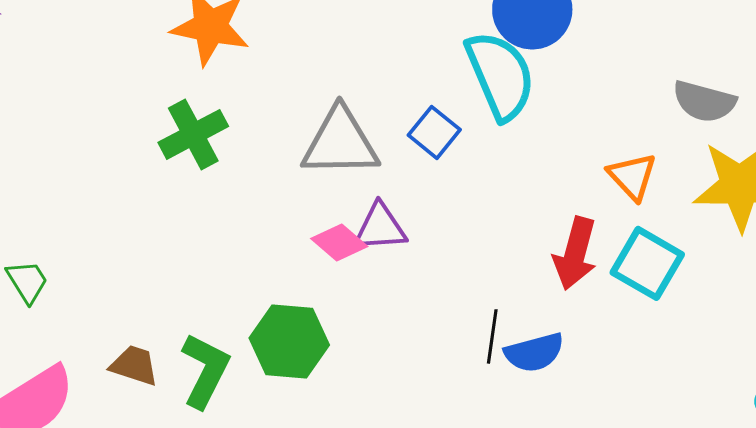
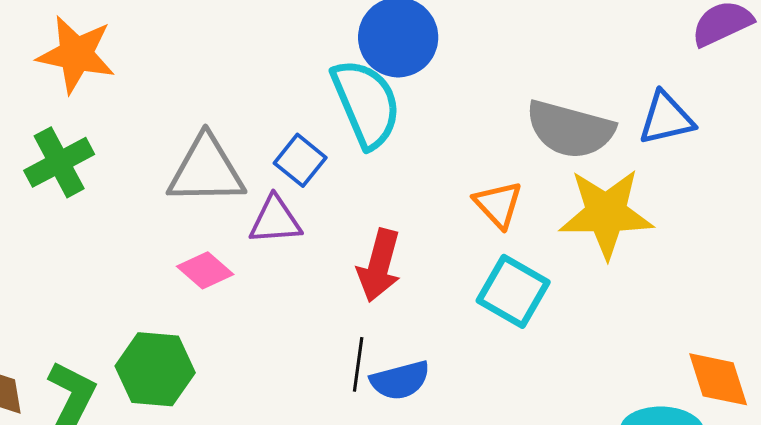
gray semicircle: (704, 101) -> (570, 129), size x1.4
purple triangle: (380, 227) -> (275, 220), moved
red arrow: (575, 253) -> (379, 265), moved

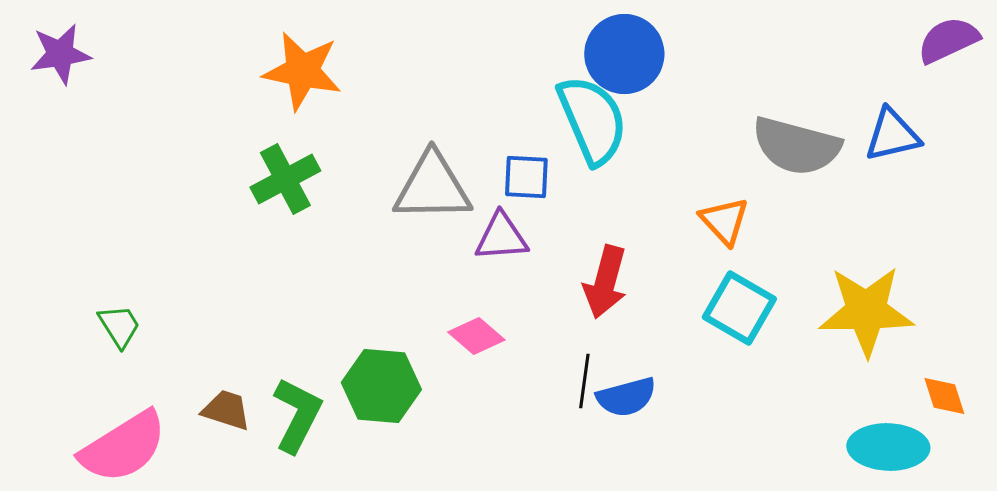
blue square: (300, 160) -> (526, 177), turned -36
yellow star: (606, 213) -> (866, 311), moved
pink diamond: (205, 270) -> (476, 336), moved
orange diamond: (718, 379) -> (944, 396), size x0.7

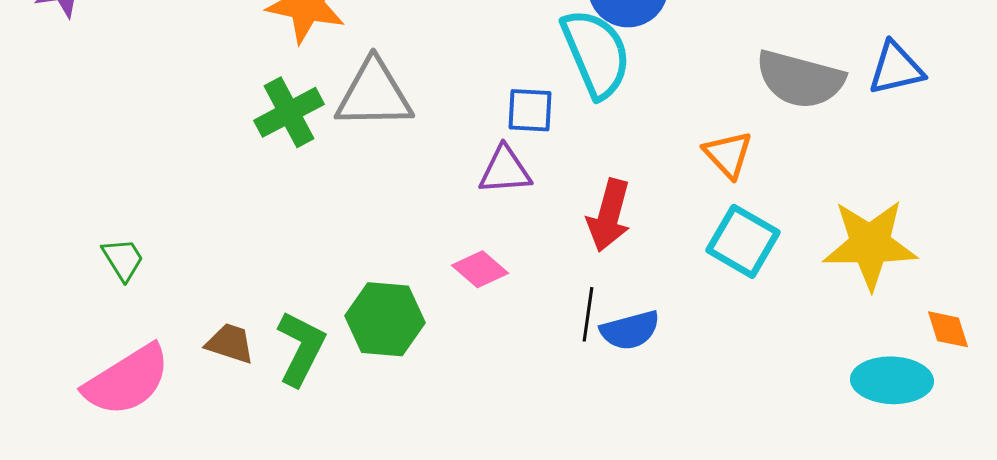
gray triangle: (432, 187) -> (374, 94), moved

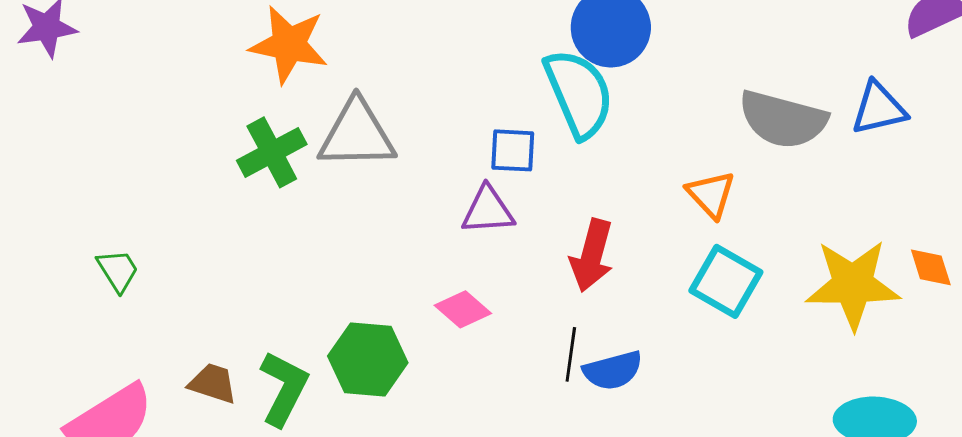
green trapezoid: (123, 259) -> (118, 270), moved
orange diamond: (948, 329) -> (931, 267), moved

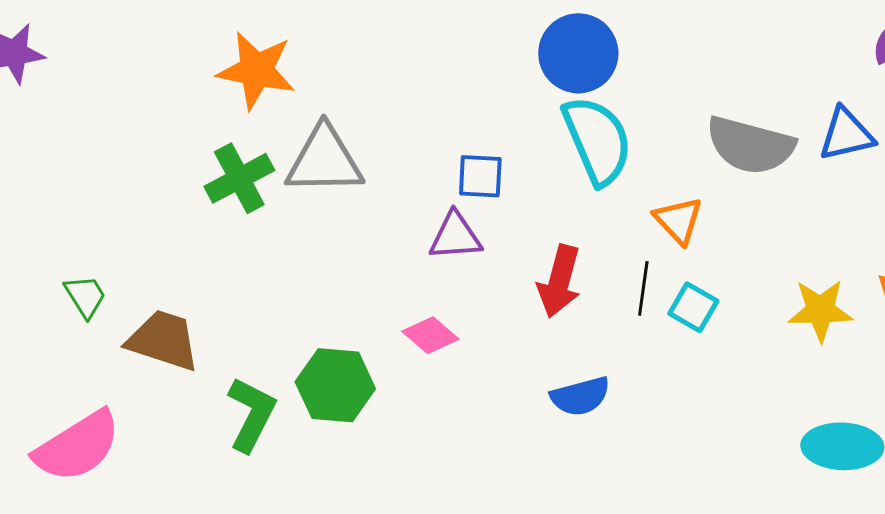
cyan semicircle: (579, 93) -> (597, 140), moved
cyan square: (726, 281) -> (693, 307), size x0.7
yellow star: (853, 284) -> (820, 310), size x0.7
black line: (571, 354) -> (643, 288), moved
brown trapezoid: (213, 383) -> (163, 340), moved, size x1.5

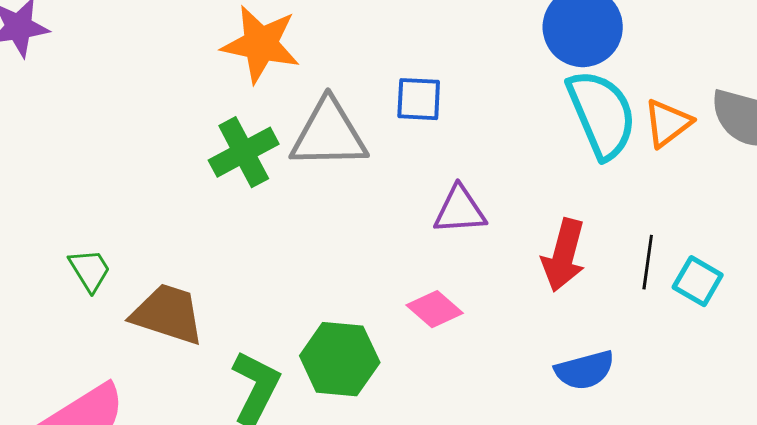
blue square: (480, 176) -> (419, 99), moved
orange triangle: (678, 220) -> (668, 123), moved, turned 36

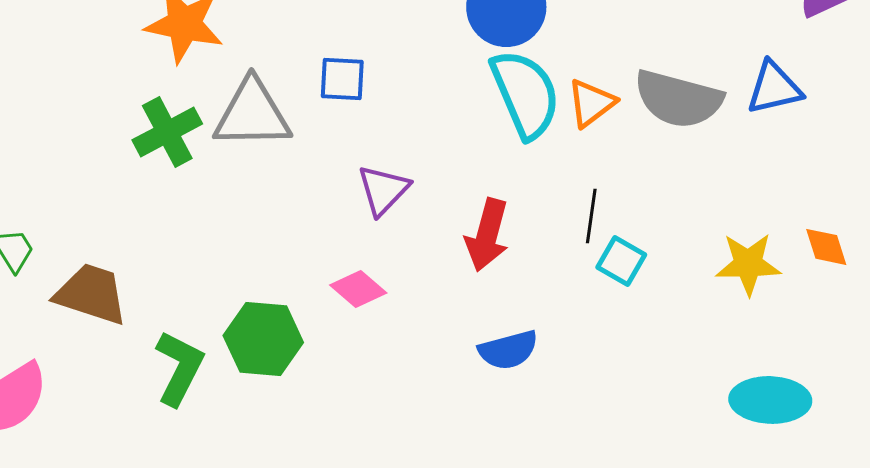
purple triangle: (460, 210) -> (383, 190), turned -42
black line: (648, 262) -> (591, 216), moved

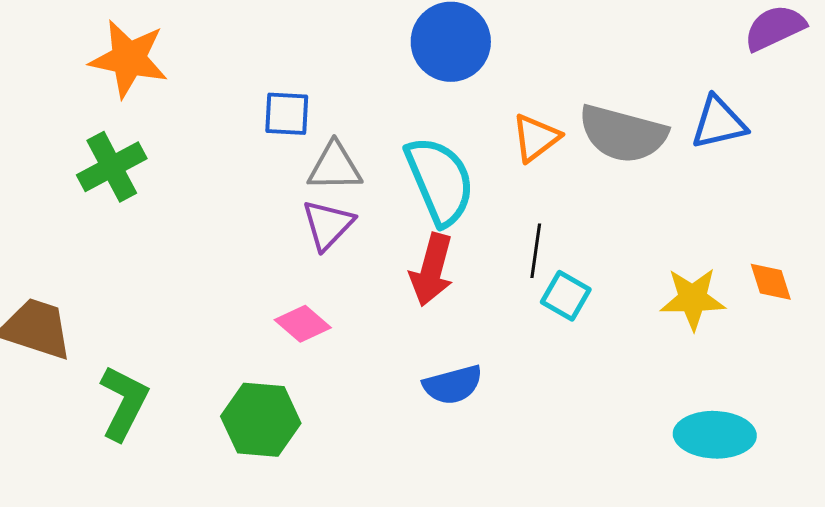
cyan semicircle: (525, 94) -> (440, 181), moved
gray triangle: (252, 114) -> (335, 167), moved, size x0.7
green hexagon: (263, 339) -> (261, 420), moved

